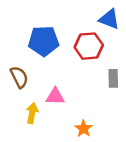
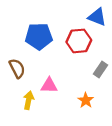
gray rectangle: (113, 78) -> (100, 69), turned 35
orange star: (84, 129) -> (86, 100), moved

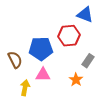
blue pentagon: (39, 36) -> (41, 49), moved
orange star: (86, 100) -> (76, 80), moved

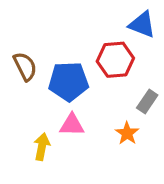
brown semicircle: (15, 60) -> (25, 66), moved

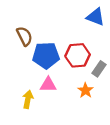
red hexagon: (115, 60) -> (78, 55), moved
brown semicircle: (25, 66) -> (24, 36), moved

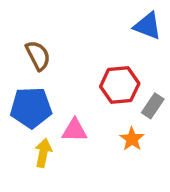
blue pentagon: (46, 55) -> (31, 108), moved

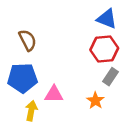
red hexagon: (120, 85) -> (104, 49), moved

